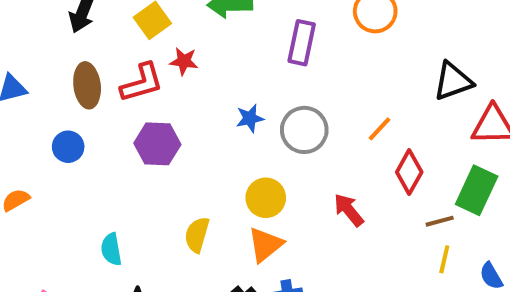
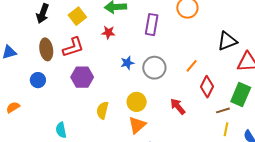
red star: (184, 61) -> (108, 32), moved
yellow semicircle: (197, 235) -> (102, 110), moved

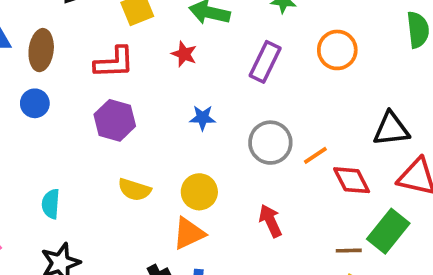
brown ellipse: (46, 49) -> (41, 50), moved
gray circle: (154, 68) -> (270, 143), moved
red diamond: (207, 87) -> (352, 180), moved, turned -70
yellow semicircle: (102, 110) -> (134, 190), turned -102

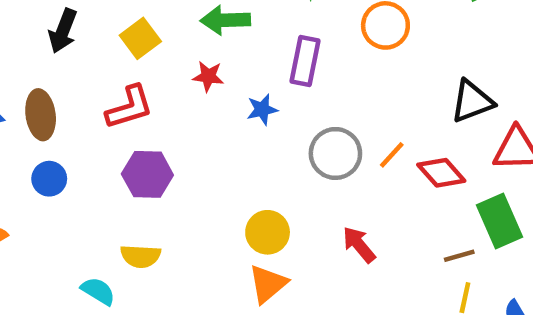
blue star: (203, 118) -> (262, 110), moved
yellow semicircle: (134, 190) -> (141, 256), moved
cyan semicircle: (51, 204) -> (98, 291), turned 132
green rectangle: (388, 231) -> (500, 221), turned -48

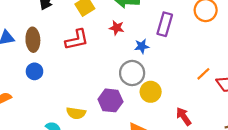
gray circle: (335, 153) -> (132, 73), moved
purple hexagon: (147, 174) -> (110, 100), moved
yellow circle: (268, 232) -> (151, 92), moved

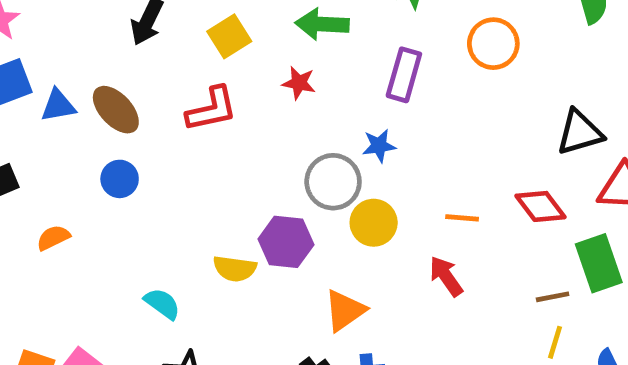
brown ellipse: (33, 40) -> (116, 110), turned -40
blue star: (142, 46) -> (379, 146), moved
orange line: (203, 74) -> (462, 218), moved, turned 48
yellow semicircle: (76, 113) -> (235, 269), moved

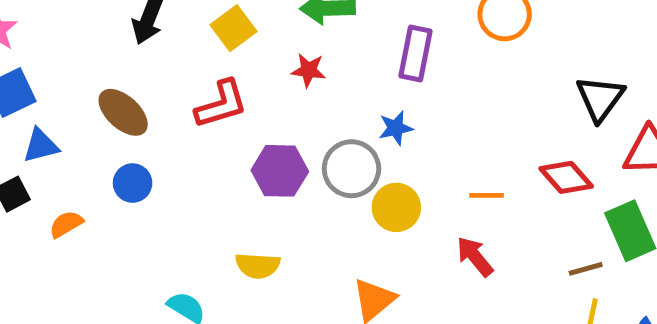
blue triangle: (58, 106) -> (41, 146), moved
black triangle: (580, 132) -> (600, 98), turned -33
orange semicircle: (53, 238) -> (66, 224), moved
purple hexagon: (286, 242) -> (280, 171), moved

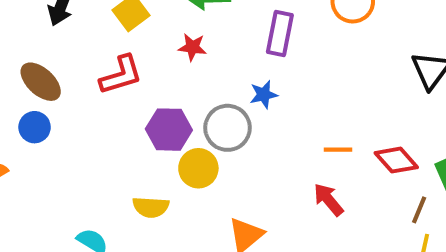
red diamond: (566, 177) -> (396, 160), moved
blue circle: (133, 183) -> (35, 127), moved
yellow circle: (396, 207) -> (198, 168), moved
brown line: (586, 269) -> (419, 210), turned -52

